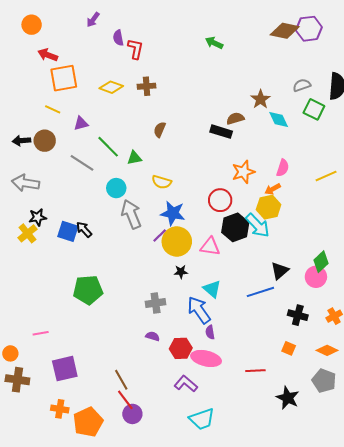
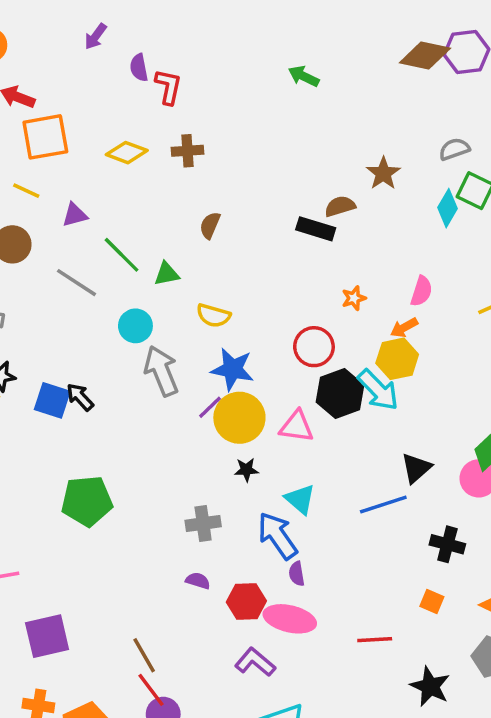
cyan diamond: (279, 119) -> (447, 208), moved, turned 55
orange star: (243, 172) -> (354, 298), size x0.6

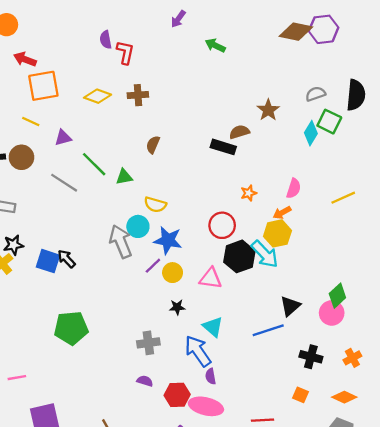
purple arrow: (96, 36) -> (178, 19), moved
cyan circle: (135, 326) -> (138, 226), moved
yellow circle: (239, 418) -> (173, 273), size x0.6

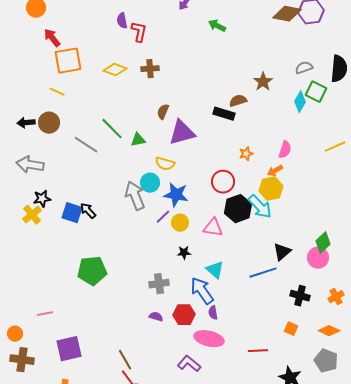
red arrow: (25, 59) -> (52, 38), turned 30
purple triangle: (63, 138) -> (182, 133), moved, size x1.8
yellow line: (343, 198) -> (335, 147), moved
red hexagon: (177, 395) -> (184, 315), moved

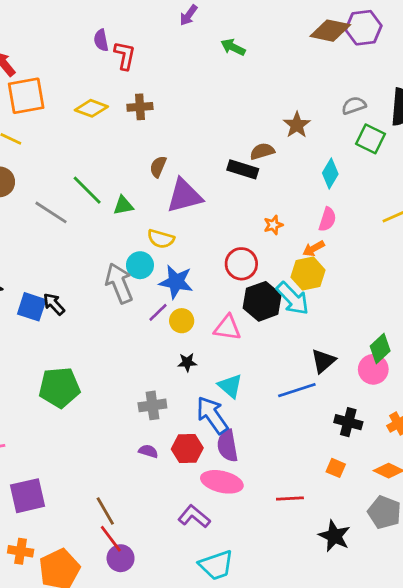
cyan diamond: (300, 102) -> (330, 174), moved
purple semicircle: (213, 313) -> (227, 446), size x1.6

